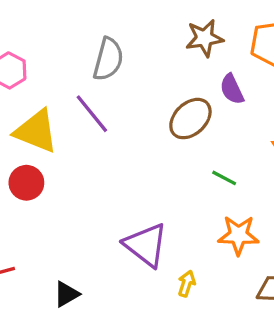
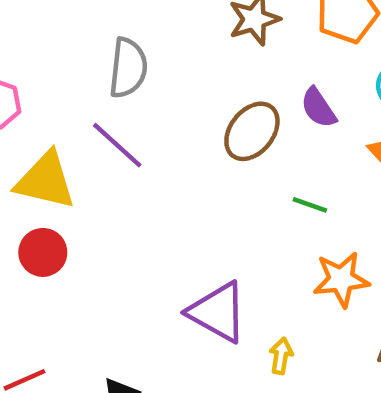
purple semicircle: (232, 89) -> (318, 108), moved

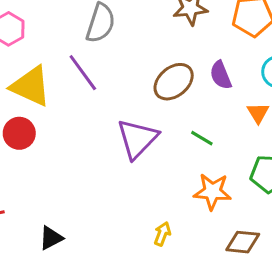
purple triangle: (218, 312) -> (137, 139), moved, turned 33

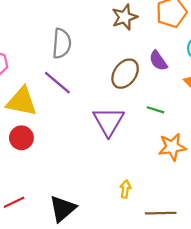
yellow arrow: (162, 234) -> (125, 189), moved
black triangle: (51, 238) -> (63, 209), size x1.5

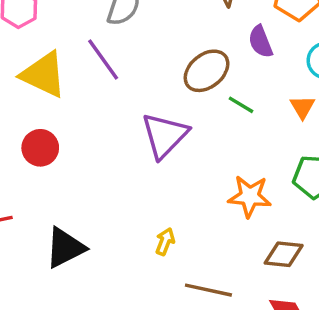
purple semicircle: (158, 61) -> (261, 42), moved
green line: (155, 110) -> (241, 105), moved
red circle: (21, 138) -> (40, 148), moved

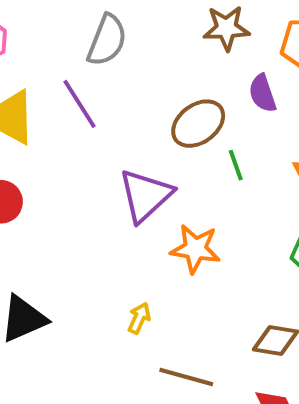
green line: (241, 105) -> (236, 165), turned 36
orange star: (250, 196) -> (195, 249), moved

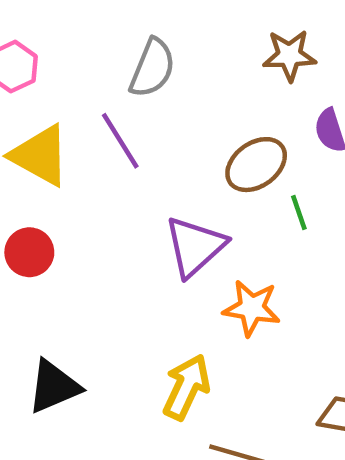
yellow arrow: (139, 318) -> (187, 387), size x1.8

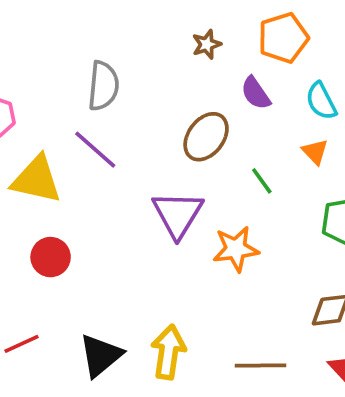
brown star: (289, 55) -> (207, 44), size x0.7
green line: (299, 213) -> (262, 181), moved
yellow arrow: (187, 387) -> (168, 352), moved

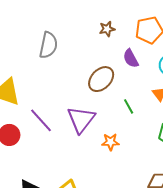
purple line: (95, 150) -> (41, 120), moved
orange star: (236, 249) -> (110, 142), size x0.7

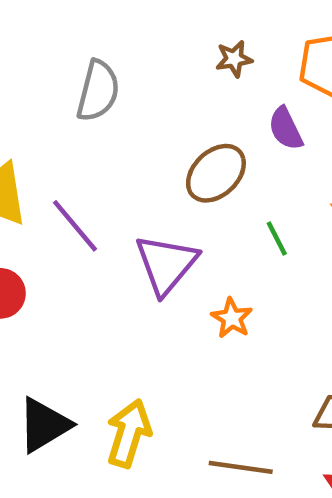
purple line: (41, 120) -> (75, 226), moved
orange star: (110, 142) -> (232, 318), turned 30

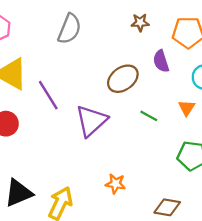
green line: (277, 239) -> (149, 116), turned -42
orange star: (232, 318) -> (115, 184), moved, turned -30

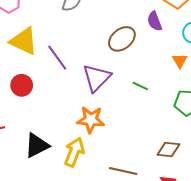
green line: (149, 116) -> (140, 86), moved
orange star: (115, 184) -> (91, 120), moved, size x1.5

